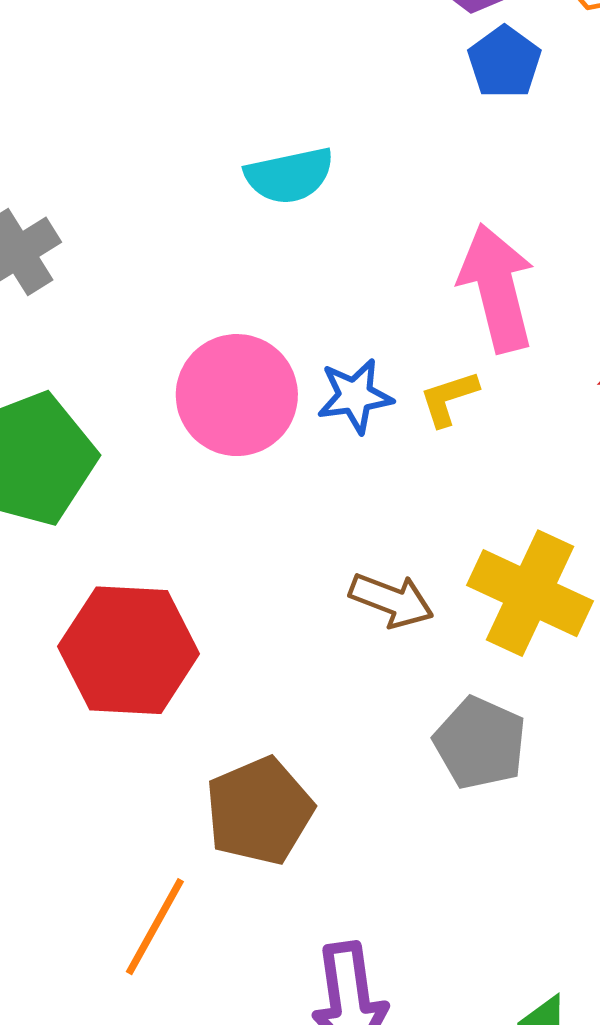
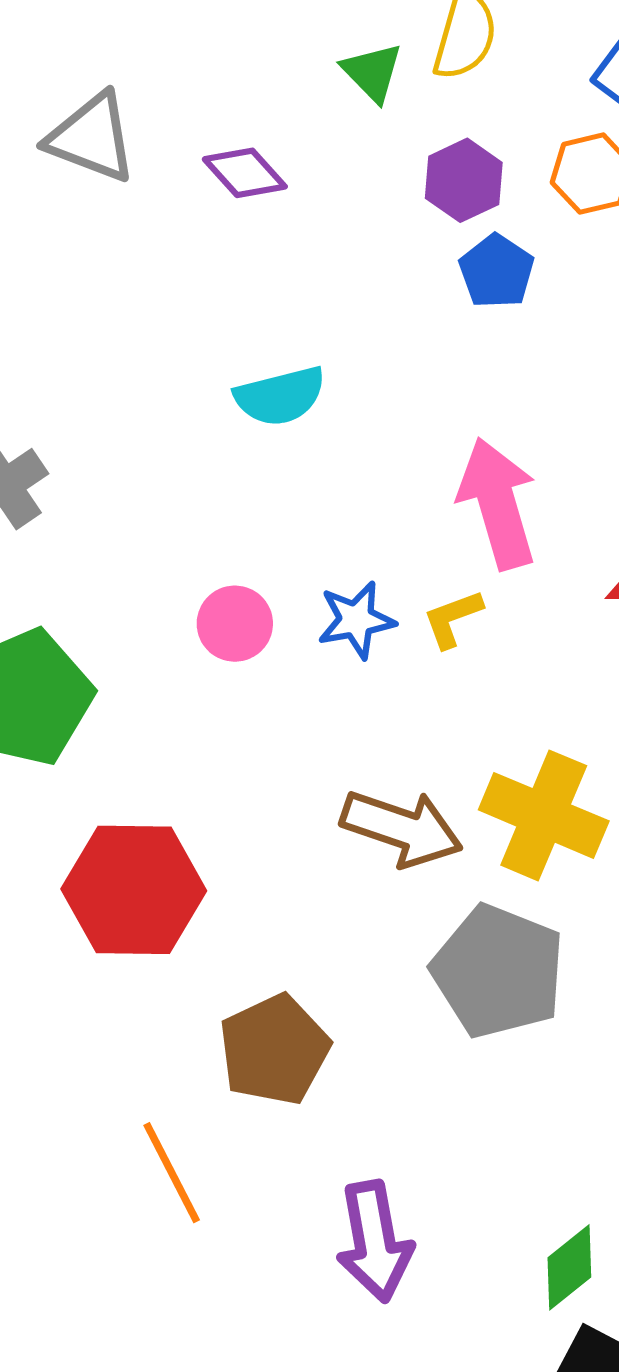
pink circle: (237, 395) -> (235, 624), size x0.6
brown arrow: (391, 600) -> (402, 828), size x1.4
gray pentagon: (480, 743) -> (498, 971), size x1.4
orange line: (155, 927) -> (172, 1173), turned -54

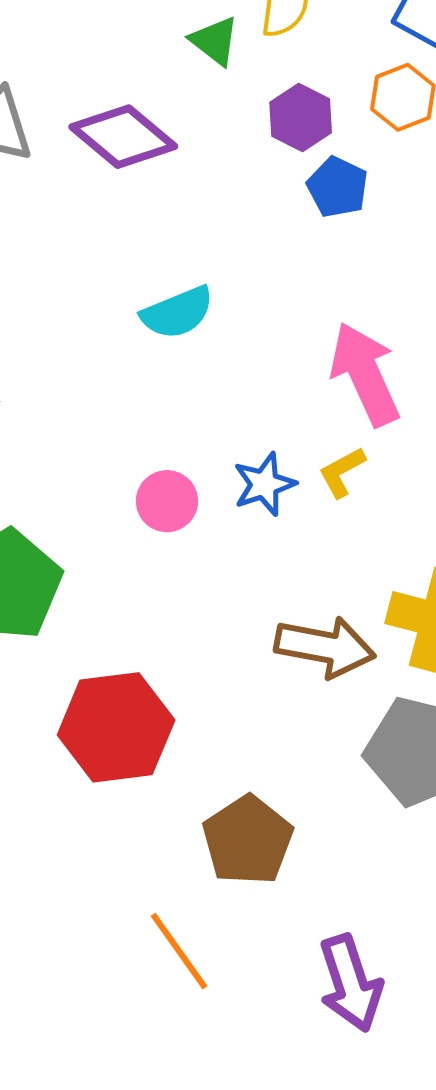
purple diamond: (245, 173) -> (123, 137), size x1.5

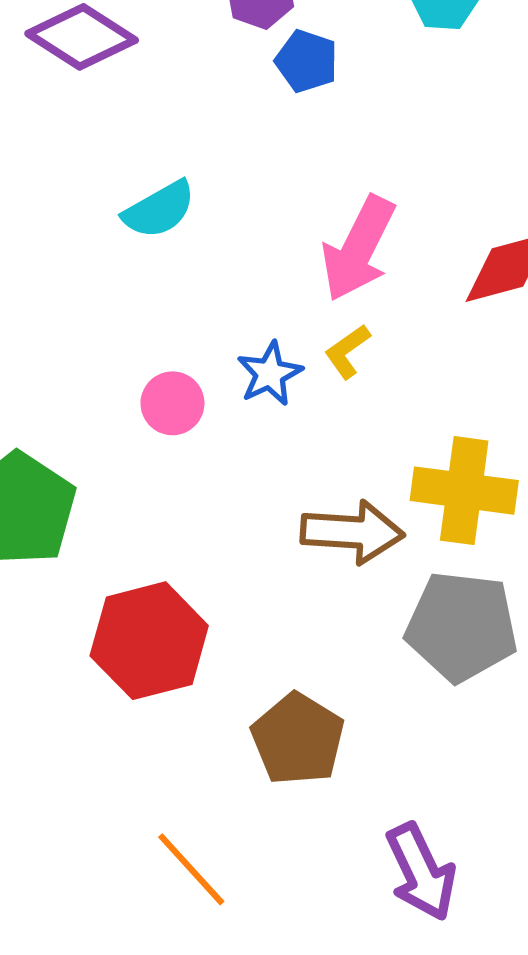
pink arrow: (365, 374) -> (358, 248), turned -122
orange line: (179, 951) -> (191, 869), moved

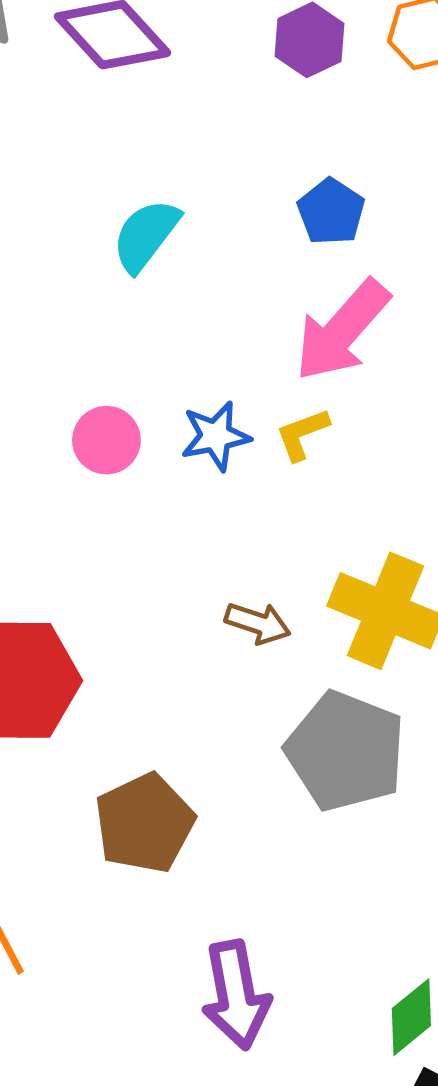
blue pentagon: (307, 61) -> (331, 212), moved
cyan semicircle: (159, 210) -> (146, 235), turned 142
brown arrow: (352, 532) -> (258, 623), size x0.6

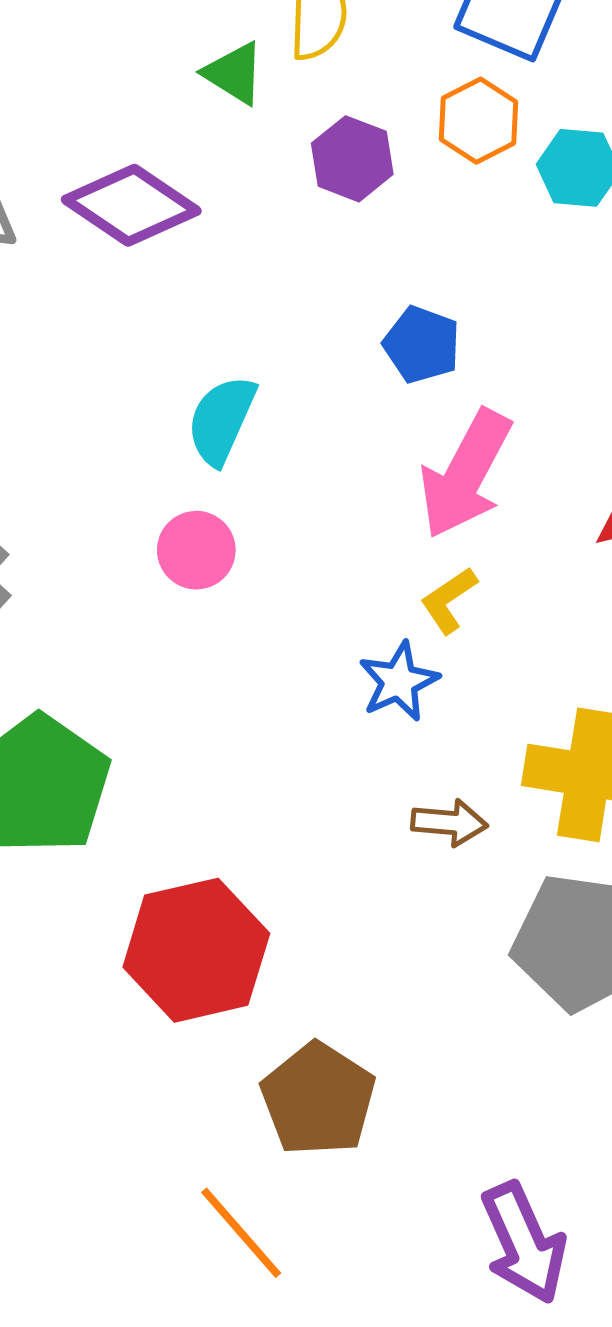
blue star: (216, 436) -> (399, 681), moved
pink circle: (106, 440) -> (196, 550), moved
brown pentagon: (145, 823) -> (318, 1099), moved

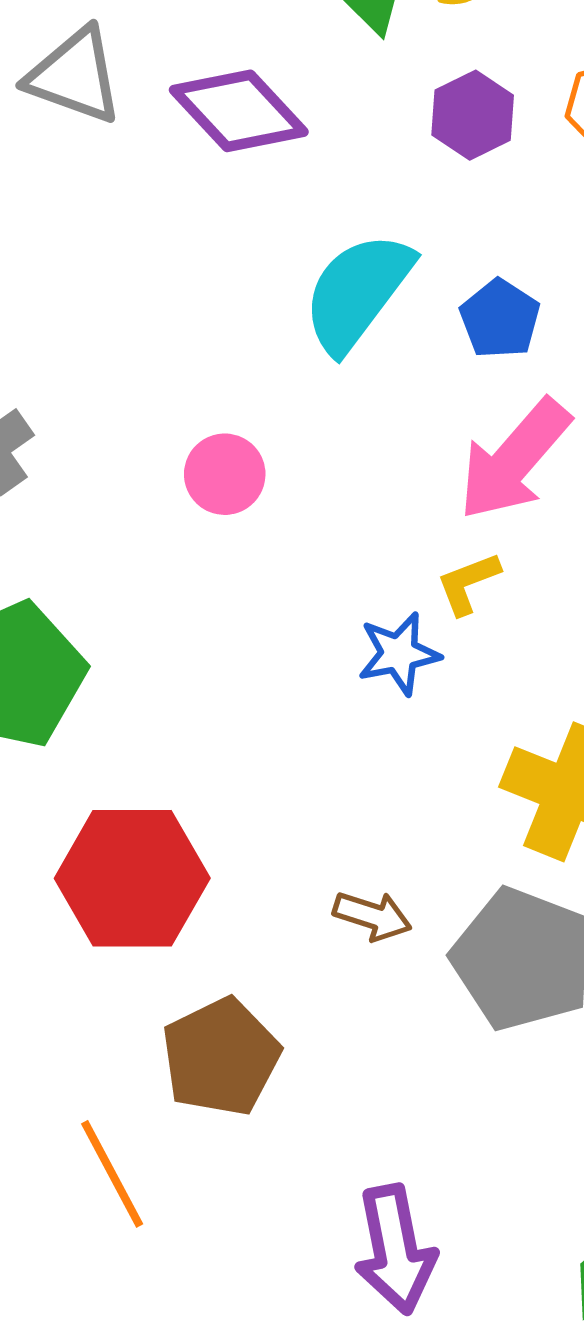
cyan semicircle: (221, 420) -> (357, 292), moved, size x1.4
brown arrow: (449, 823) -> (372, 916), moved

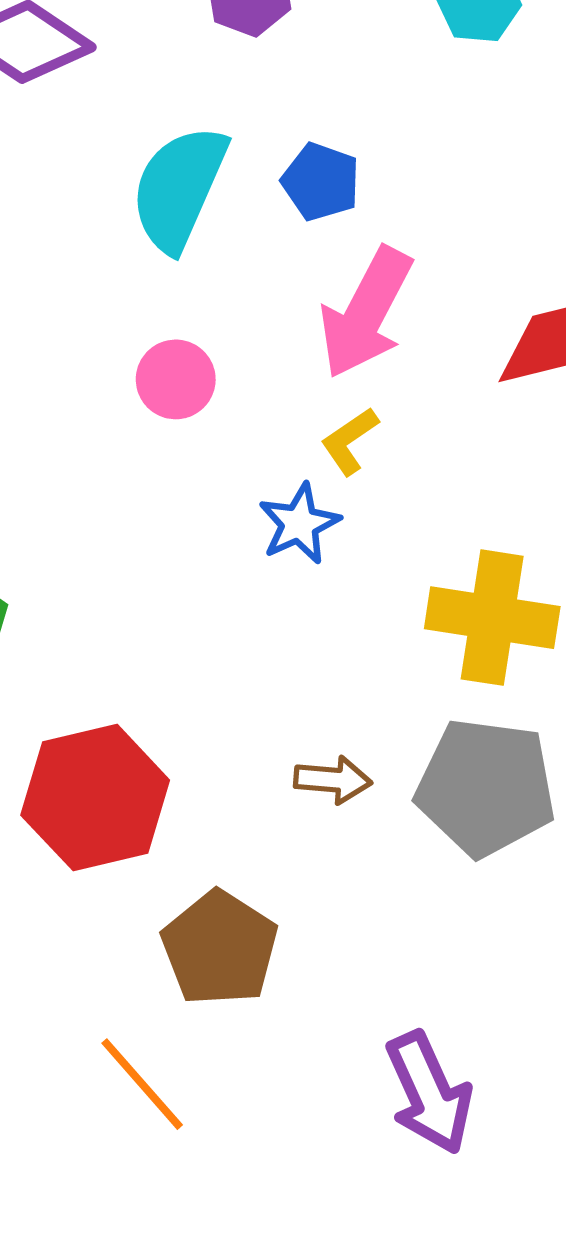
pink circle: (225, 474) -> (176, 379), moved

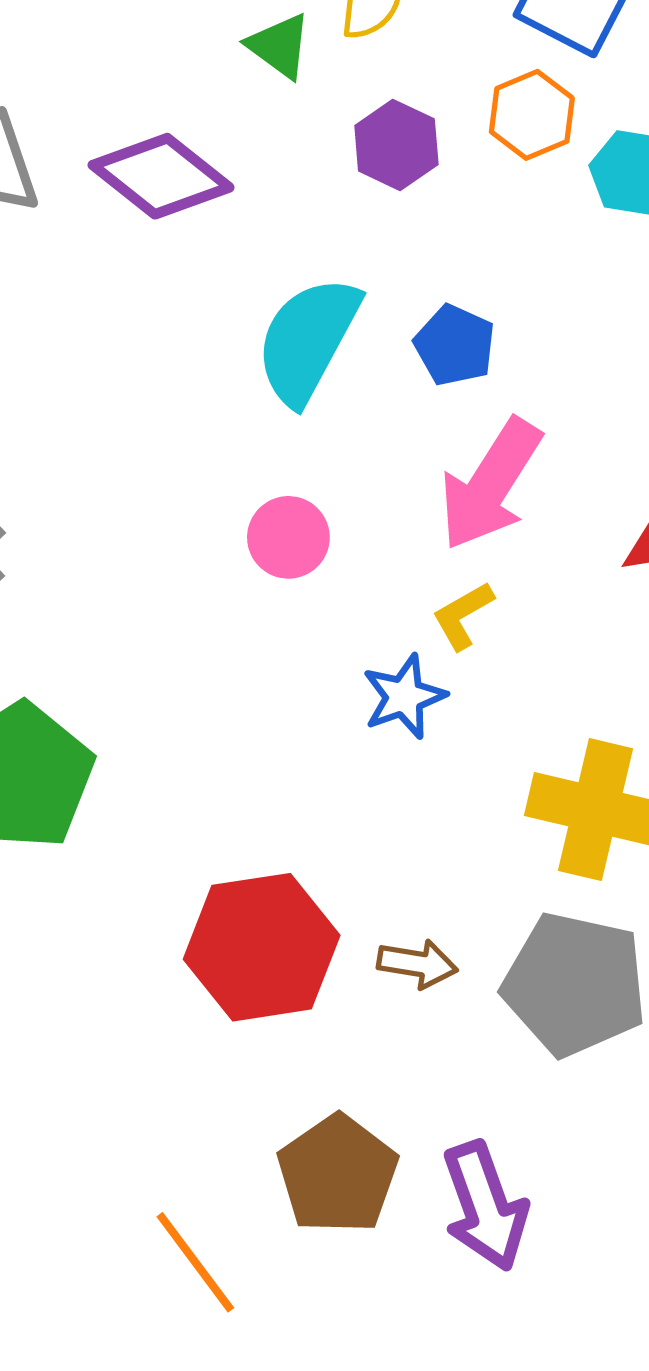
red hexagon: (95, 798) -> (262, 947), moved
brown pentagon: (220, 948) -> (338, 1174), moved
purple arrow: (429, 1093) -> (485, 1206), moved

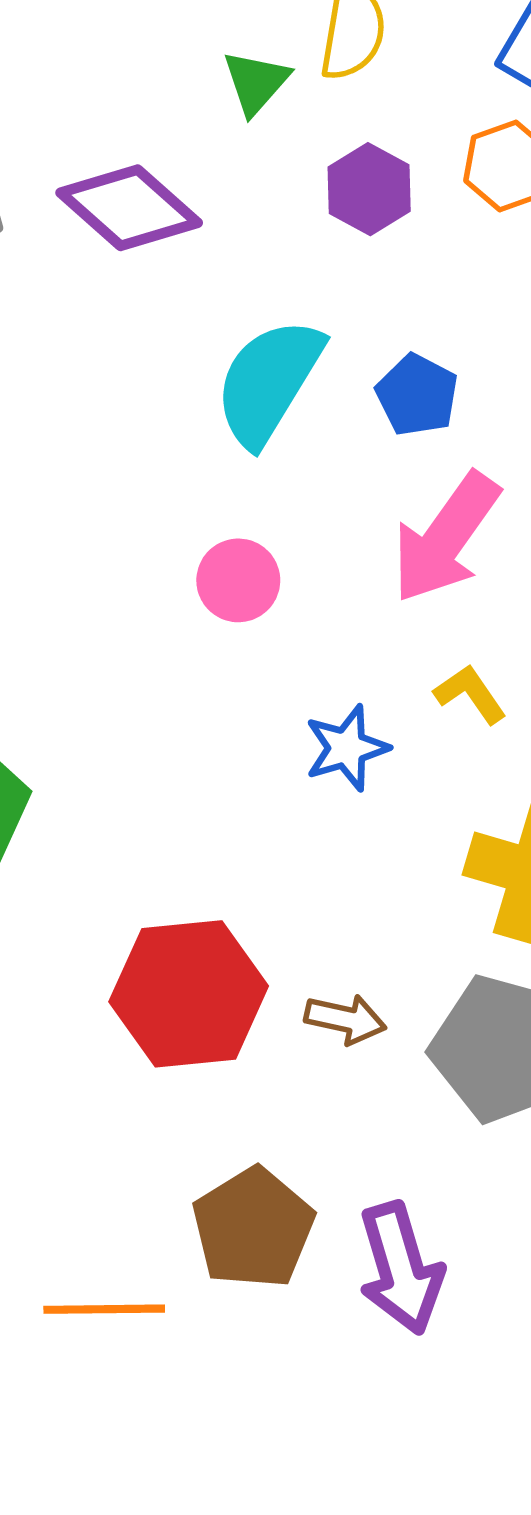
green triangle: (279, 46) -> (256, 82), turned 32
yellow L-shape: (463, 615) -> (470, 694), moved, turned 82
orange line: (195, 1262) -> (104, 1309), turned -57

